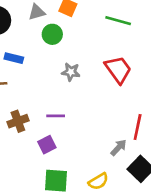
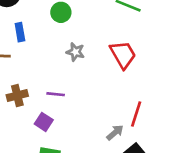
blue rectangle: (14, 58) -> (20, 32), turned 60
purple square: (47, 145) -> (44, 122), turned -36

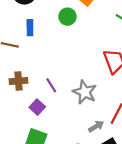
gray star: (75, 52) -> (85, 92), moved, size x1.5
purple line: (56, 94) -> (51, 85), turned 42

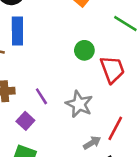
green circle: (67, 17) -> (84, 50), moved
blue rectangle: (30, 28) -> (17, 31), size x1.5

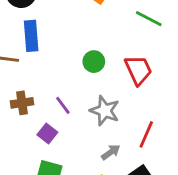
green circle: (84, 50) -> (94, 62), moved
gray arrow: (92, 143) -> (111, 152), moved

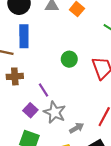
brown cross: (22, 103) -> (15, 76), moved
gray star: (105, 111) -> (55, 112), moved

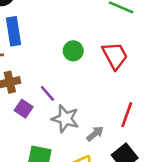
purple square: (30, 110) -> (24, 109), moved

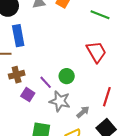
green circle: (73, 51) -> (67, 76), moved

